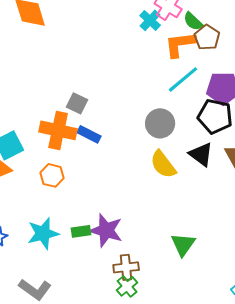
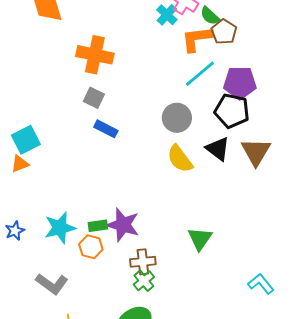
orange cross: (58, 130) -> (95, 55), moved
orange hexagon: (52, 175) -> (91, 247), moved

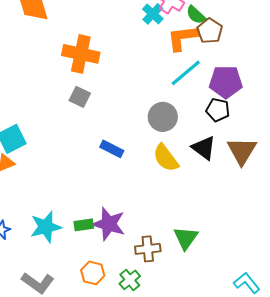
black pentagon: (232, 111) -> (218, 110), size x0.7
blue rectangle: (106, 129) -> (112, 149), moved
orange hexagon: (91, 247) -> (93, 273), moved
brown cross: (143, 262) -> (148, 249), moved

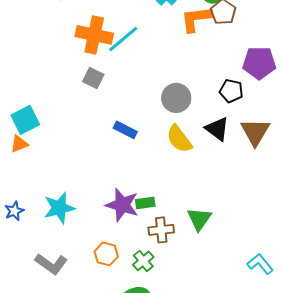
cyan line: (186, 73) -> (123, 39), moved
purple pentagon: (226, 82) -> (259, 63), moved
green rectangle: (84, 225) -> (145, 203), moved

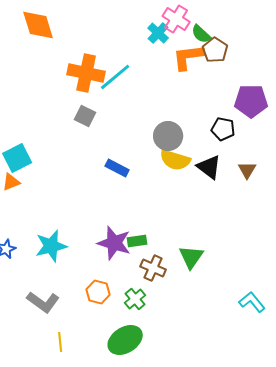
brown triangle: (255, 132) -> (247, 170), size x0.6
yellow semicircle: (179, 139) -> (175, 160), moved, turned -36
brown cross: (161, 230) -> (153, 268), turned 30

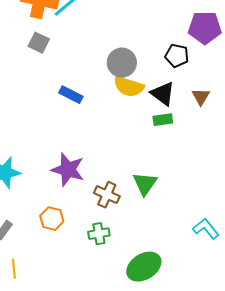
green rectangle: (137, 241) -> (163, 120), moved
green cross: (135, 299) -> (99, 234), moved, turned 30
green ellipse: (125, 340) -> (144, 267), moved

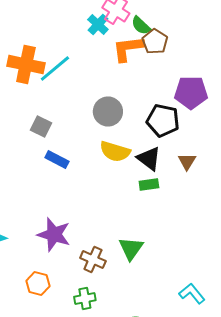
gray square: (39, 43) -> (41, 126), moved
black pentagon: (177, 56) -> (163, 120), size x1.4
gray circle: (122, 63) -> (108, 112), moved

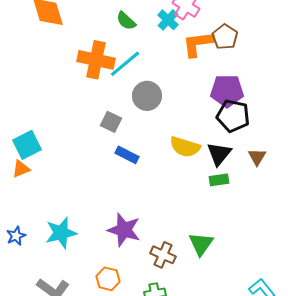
green semicircle: (141, 26) -> (126, 21), moved
purple pentagon: (191, 92) -> (227, 91), moved
gray circle: (108, 112) -> (147, 96), moved
black triangle: (149, 158) -> (219, 154), turned 32

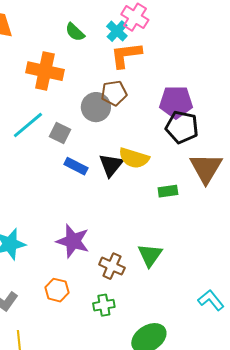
brown pentagon: (225, 37) -> (114, 93), moved, turned 30
orange L-shape: (198, 44) -> (126, 55), moved
cyan line: (125, 64) -> (28, 125), moved
black triangle: (219, 154) -> (111, 165), moved
brown triangle: (257, 157) -> (206, 168), size x1.8

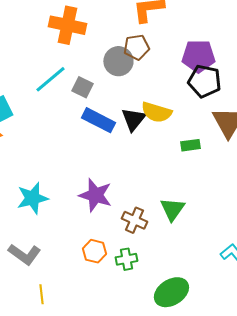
blue rectangle: (76, 166) -> (98, 120), size x1.4
orange hexagon: (57, 290) -> (94, 251), moved

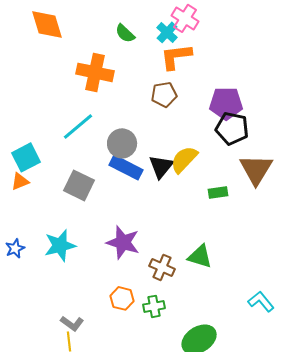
gray circle: (118, 61) -> (122, 143), moved
gray square: (82, 87) -> (79, 185), moved, size x1.4
yellow semicircle: (156, 112) -> (184, 159), turned 116
green triangle: (172, 209) -> (200, 256), turned -48
gray L-shape: (24, 254) -> (72, 323), moved, size x0.7

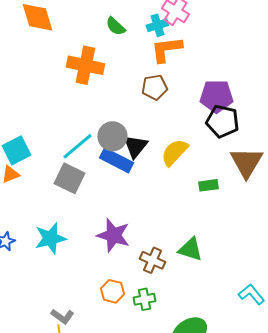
cyan cross: (167, 32) -> (157, 25), turned 30
cyan line: (78, 126) -> (77, 146), moved
black triangle: (161, 166) -> (135, 146), moved

